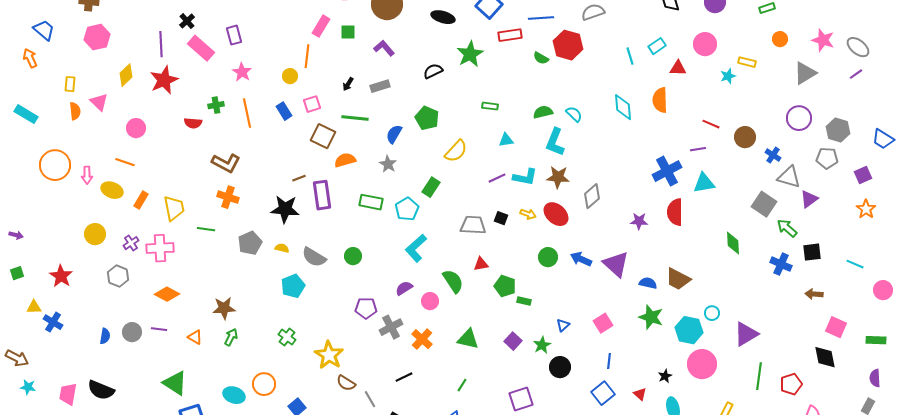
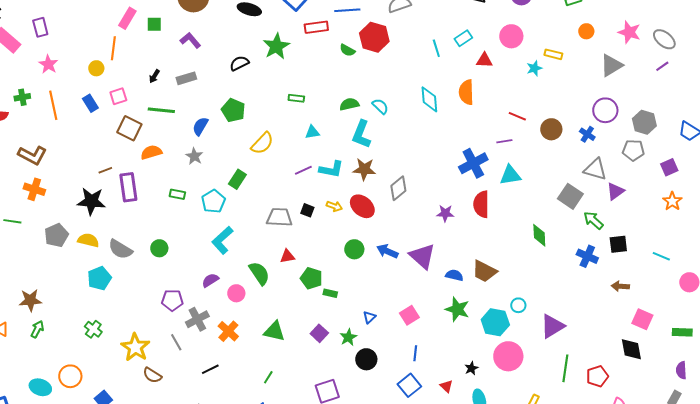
blue cross: (773, 155) -> (587, 134), moved
green rectangle: (371, 202) -> (177, 194), size x0.7
yellow semicircle: (282, 248) -> (88, 240), size x1.5
gray line: (370, 399) -> (176, 342), moved

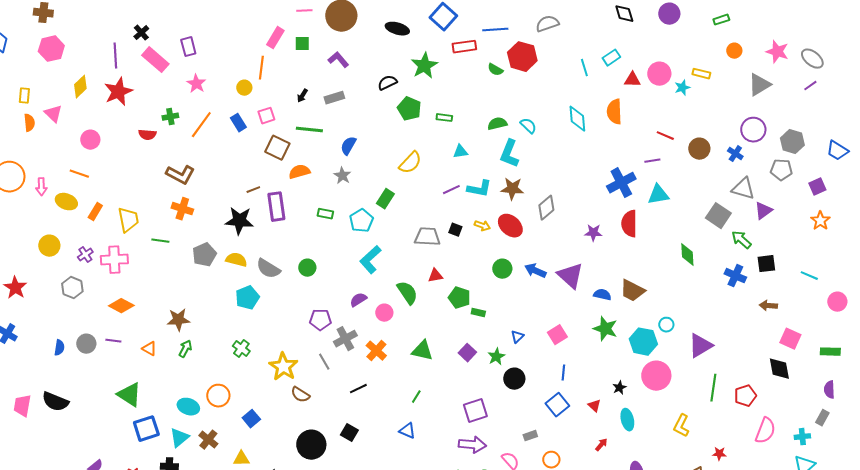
pink circle: (511, 36) -> (659, 74), moved
orange line: (53, 105) -> (201, 125), turned 48
green pentagon: (233, 110) -> (409, 109), moved

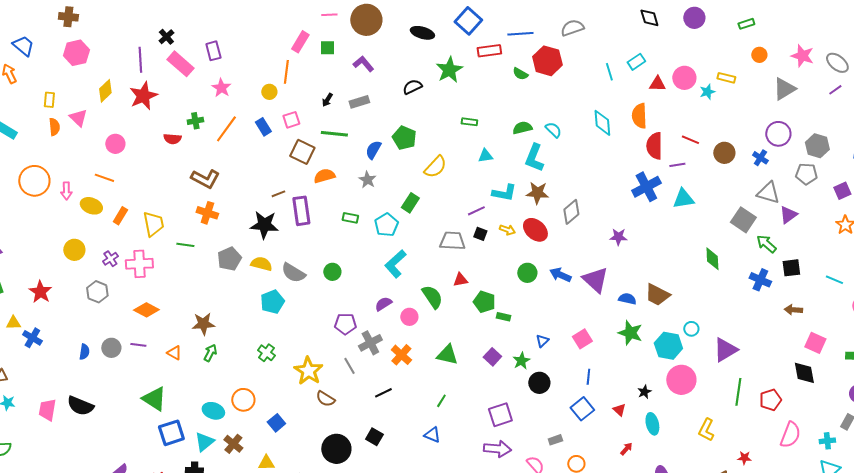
green pentagon: (409, 109) -> (404, 138), moved
purple line: (451, 190) -> (476, 211), moved
red semicircle: (629, 224) -> (654, 146), moved

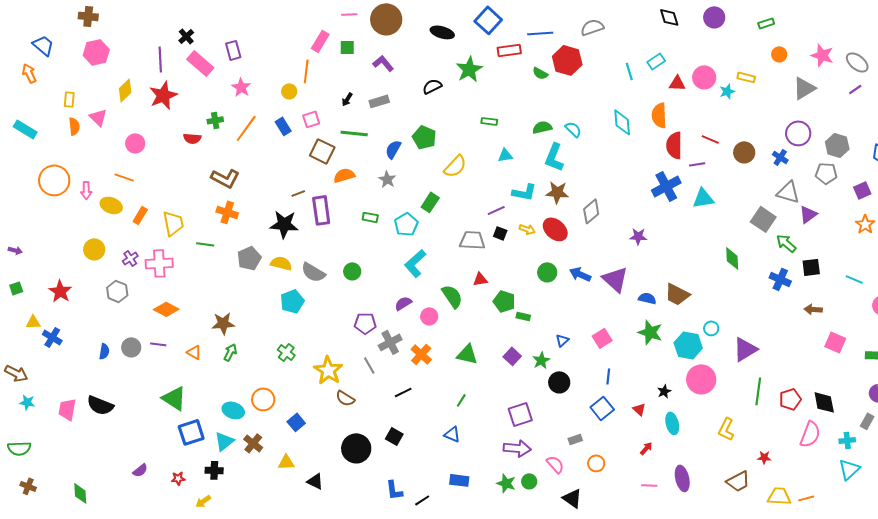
black diamond: (804, 373) -> (824, 402), moved

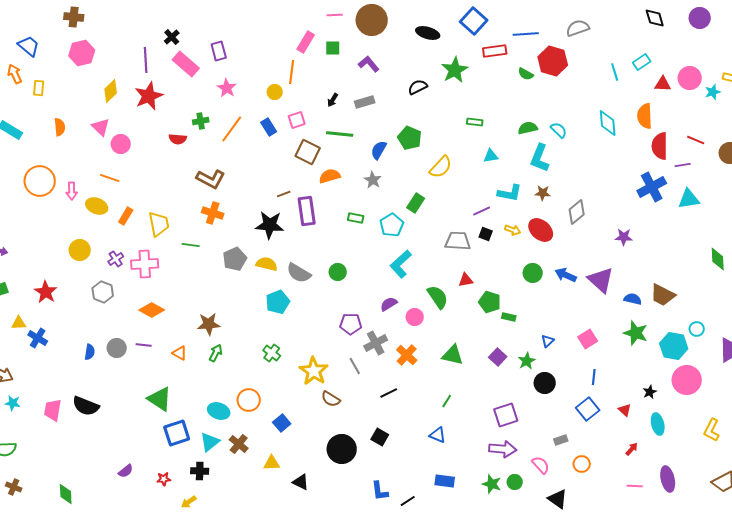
yellow rectangle: (69, 99) -> (39, 88), moved
pink triangle: (98, 117) -> (101, 127), moved
brown star: (557, 192) -> (543, 193), size x0.7

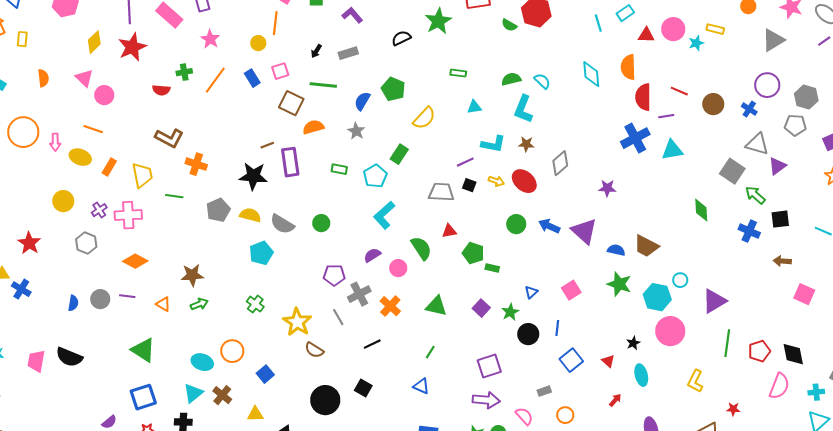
brown L-shape: (211, 179) -> (169, 138), moved
green arrow: (216, 353) -> (199, 304), turned 42
blue line: (594, 377) -> (557, 328), moved
blue square: (177, 433) -> (143, 397), moved

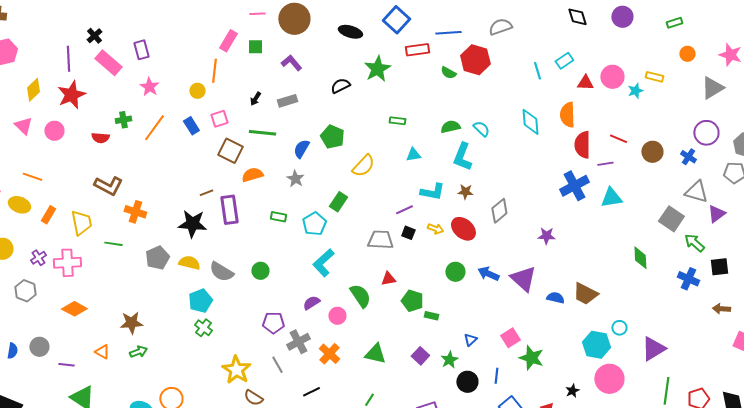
pink circle: (104, 95) -> (54, 131), moved
green star: (619, 284) -> (531, 358), moved
purple line: (127, 296) -> (66, 365), moved
green cross: (255, 304) -> (203, 328), moved

